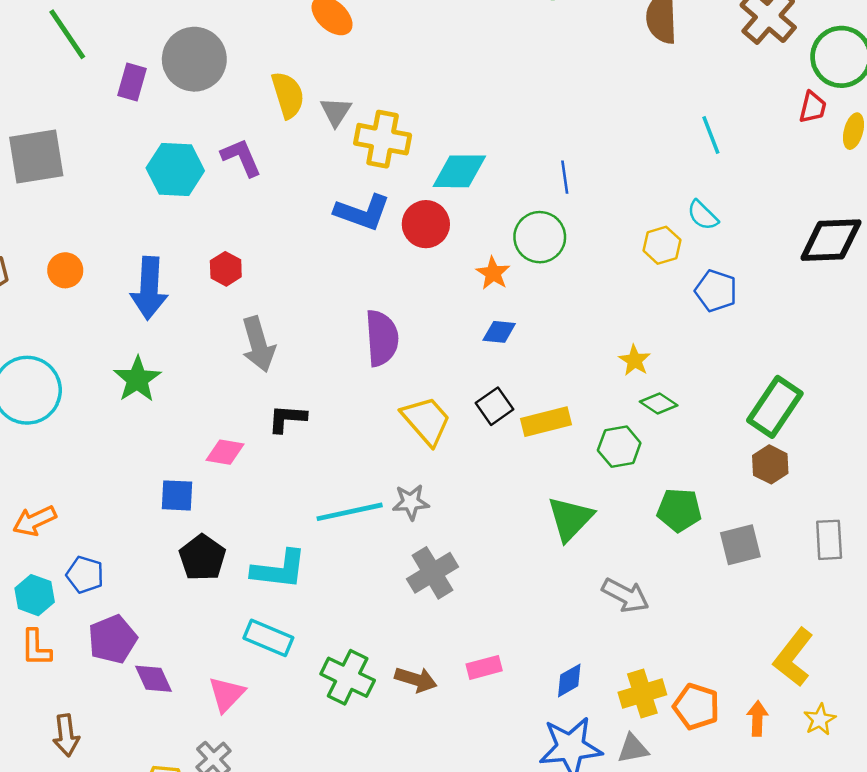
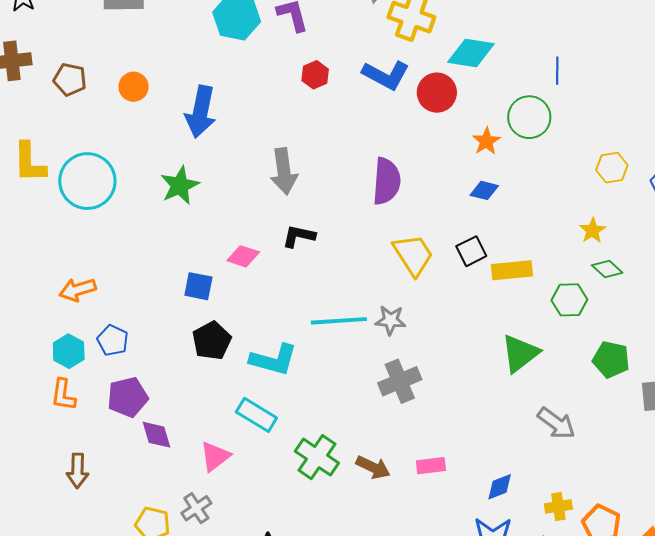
yellow hexagon: (662, 245) -> (612, 168), moved
red hexagon: (226, 269) -> (315, 75), moved
yellow cross: (642, 693) -> (558, 506), size x0.7

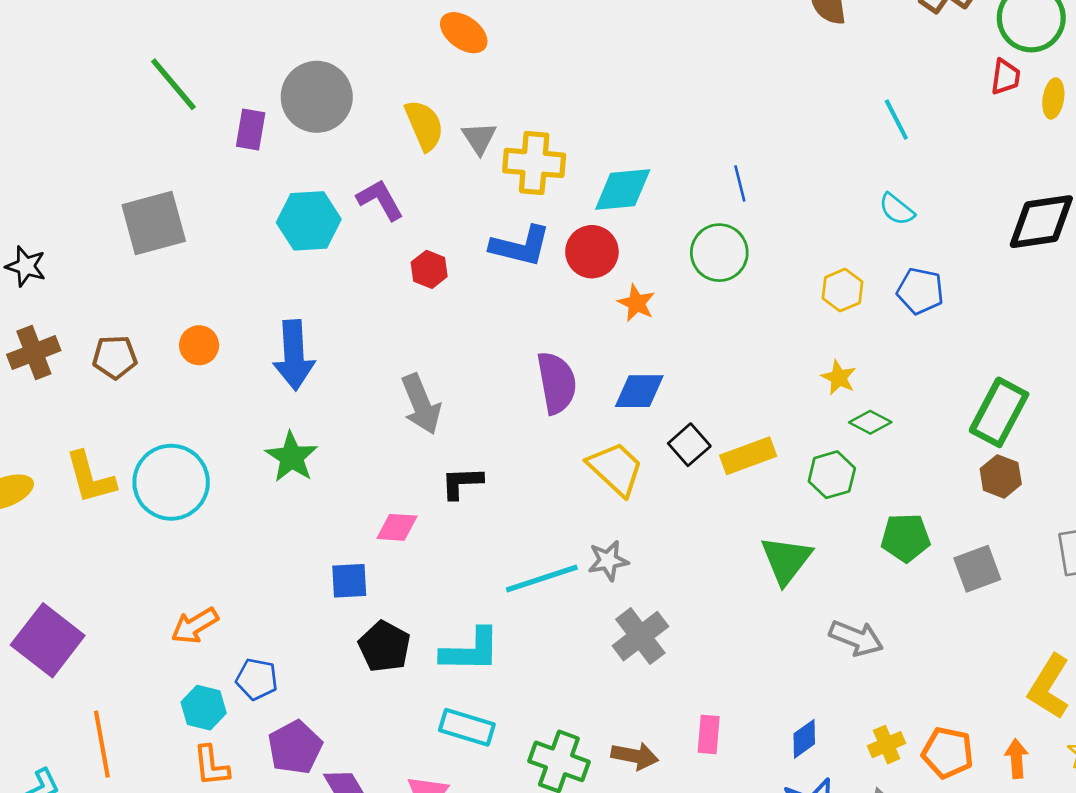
orange star: (486, 141) -> (636, 303), moved
blue diamond: (484, 190) -> (639, 391), moved, size x1.4
pink rectangle: (431, 466) -> (709, 734), turned -64

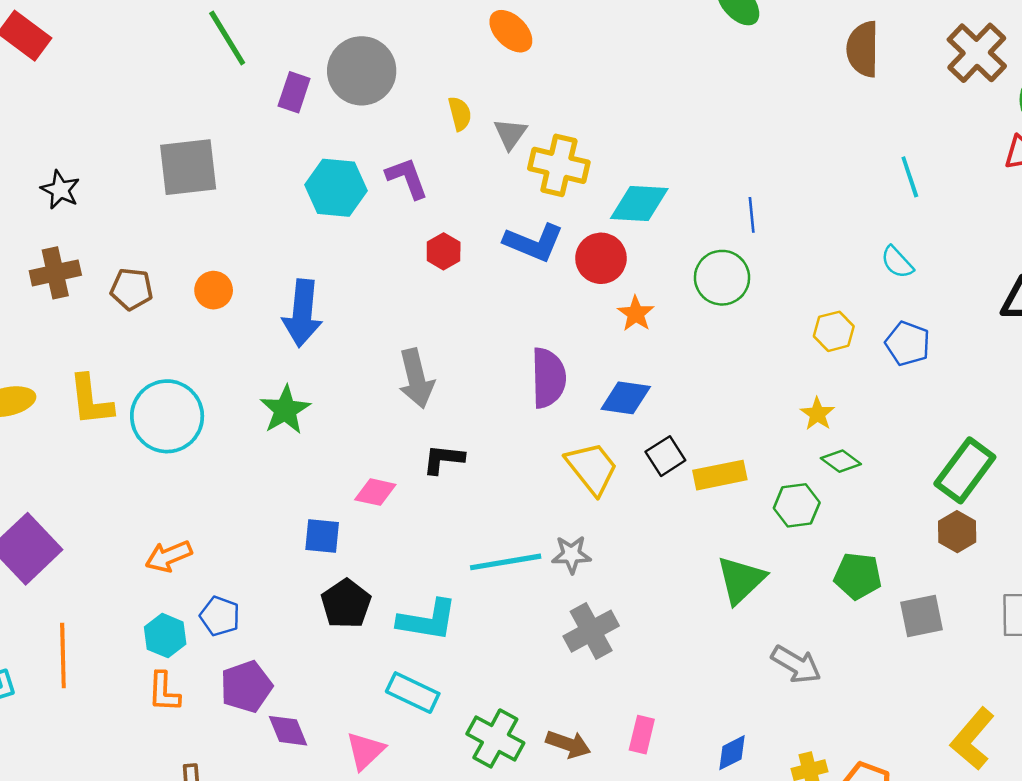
yellow semicircle: (424, 125) -> (460, 114), size x0.7

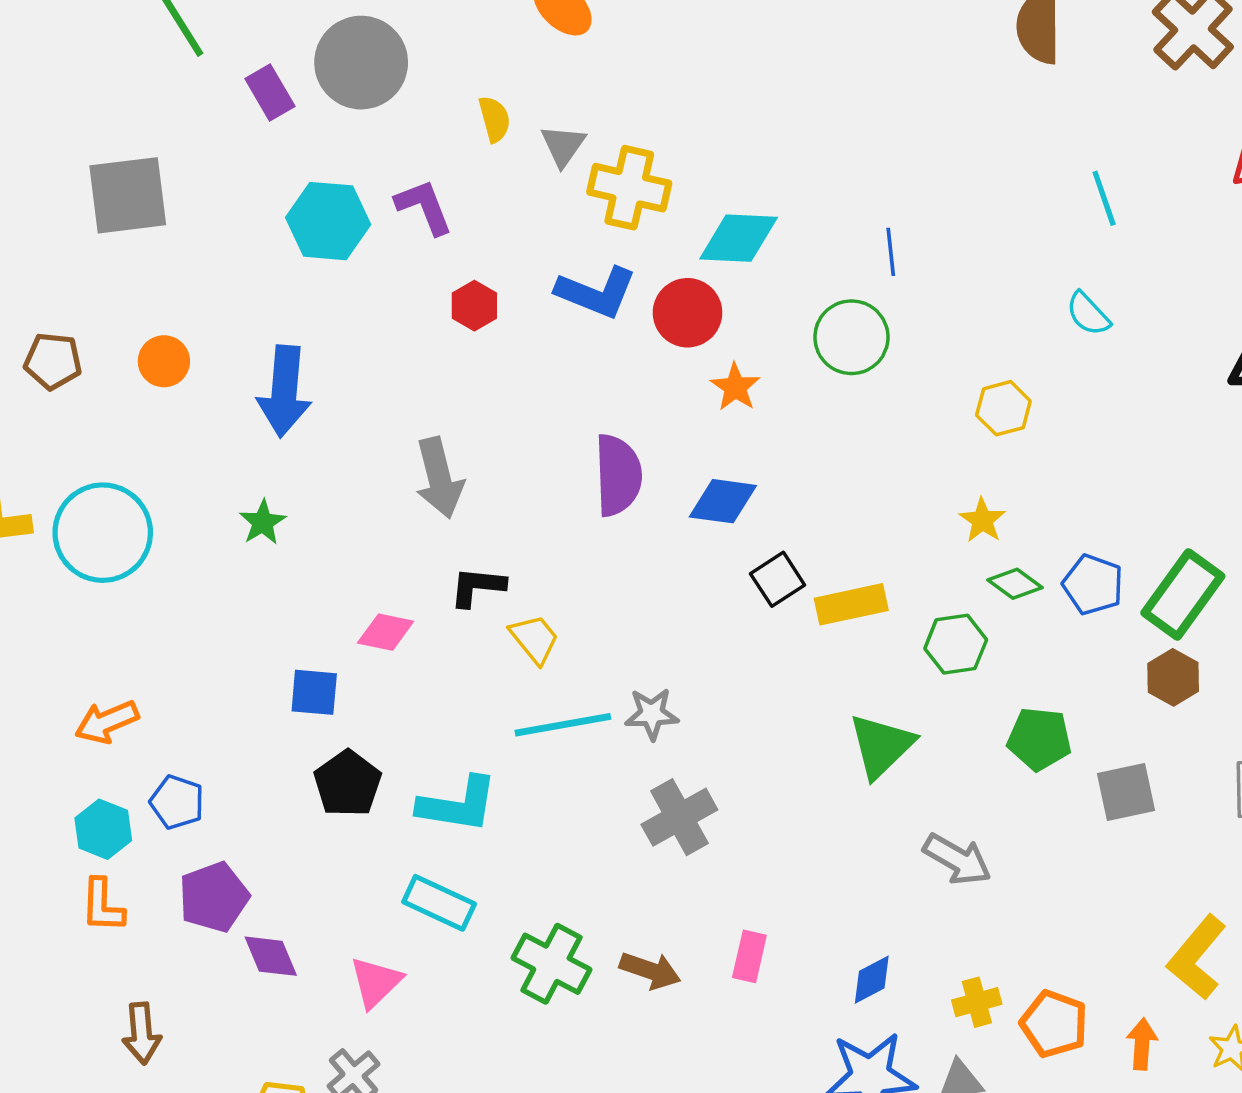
purple rectangle: (294, 92) -> (270, 92), turned -48
blue pentagon: (908, 343) -> (1093, 585), moved
green star: (285, 410) -> (263, 522), size x0.7
yellow trapezoid: (592, 468) -> (535, 639), moved, size x0.7

